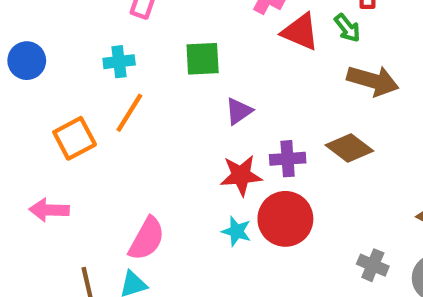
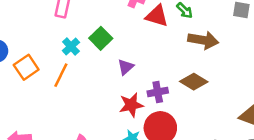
green square: (203, 59) -> (101, 38), turned -35
cyan cross: (119, 62) -> (71, 47), moved, turned -30
orange square: (75, 138) -> (26, 67), moved

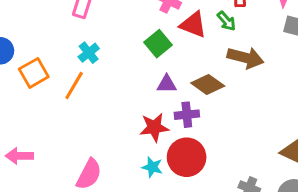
green square: (101, 38) -> (158, 44), moved
purple triangle: (126, 67) -> (167, 84), moved, turned 36
brown diamond: (194, 82) -> (208, 84), moved

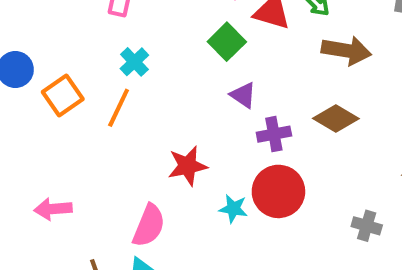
purple triangle: (167, 84) -> (243, 95), turned 40
brown diamond: (208, 84) -> (336, 118), moved
red star: (154, 127) -> (187, 166), moved

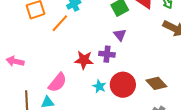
brown diamond: (336, 118) -> (156, 83), moved
purple cross: (274, 134) -> (107, 54), moved

